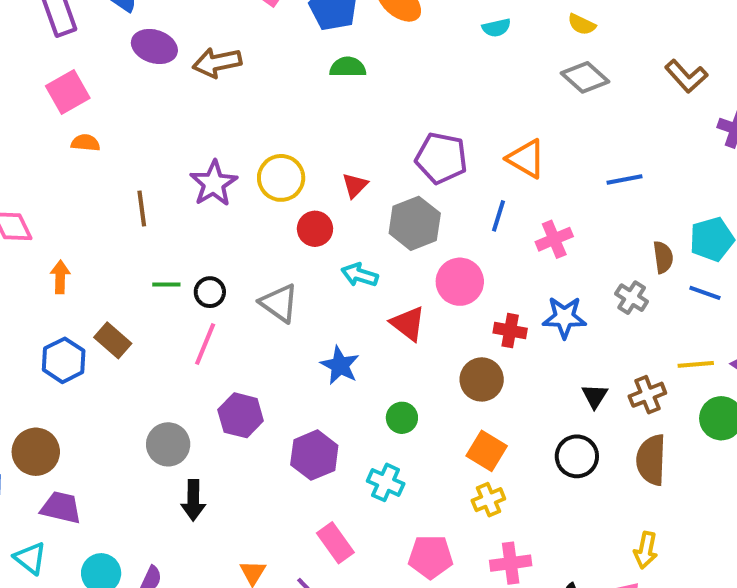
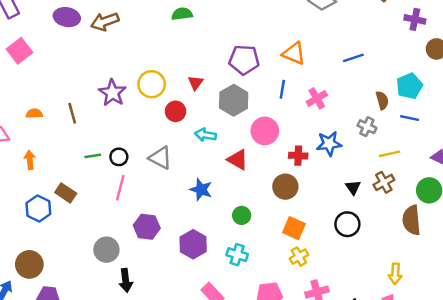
orange semicircle: (85, 143) -> (34, 114), moved
yellow line: (696, 364) -> (390, 154), moved
brown semicircle: (651, 460) -> (412, 220), moved

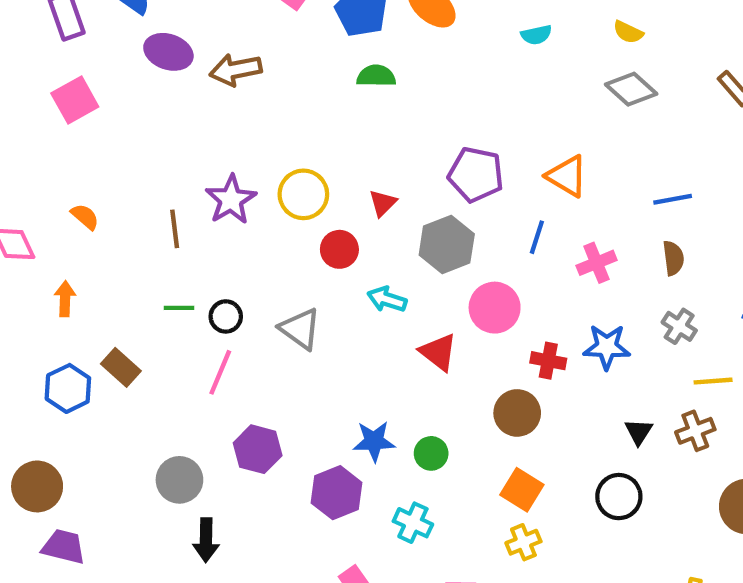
brown semicircle: (382, 100) -> (673, 258), moved
brown line: (72, 113) -> (175, 229), moved
orange semicircle: (34, 114) -> (85, 217), turned 35
blue star: (201, 190) -> (374, 441), moved, turned -30

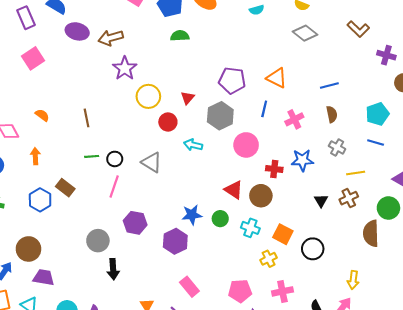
purple star: (231, 200) -> (125, 68), moved
red triangle: (438, 352) -> (234, 190), moved
orange square: (522, 490) -> (283, 234), moved
black circle: (619, 497) -> (313, 249), moved
cyan cross: (413, 523) -> (250, 228), moved

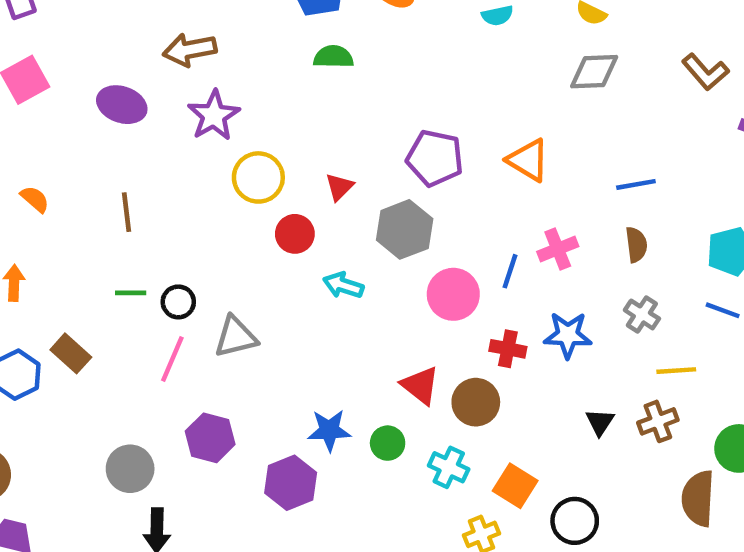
purple ellipse: (77, 31) -> (122, 105), moved
gray diamond: (305, 33) -> (594, 72), turned -45
blue line: (264, 109) -> (510, 271), moved
gray triangle: (152, 162) -> (236, 337), moved, turned -50

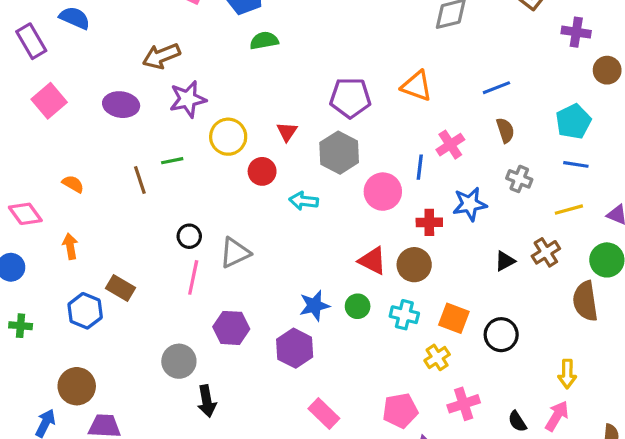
purple star: (214, 115) -> (188, 99), turned 30
green line: (131, 293) -> (172, 161), moved
yellow line: (676, 371) -> (569, 210), moved
black triangle: (600, 422) -> (505, 261), turned 40

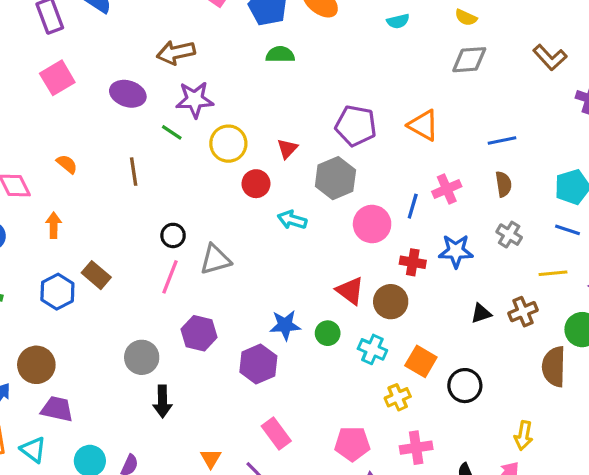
green line: (172, 161) -> (172, 132), moved, turned 35

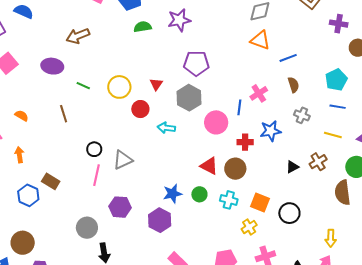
purple star: (195, 100) -> (179, 20), moved
orange triangle: (423, 125) -> (260, 40), moved
yellow line: (553, 273) -> (333, 135), turned 30

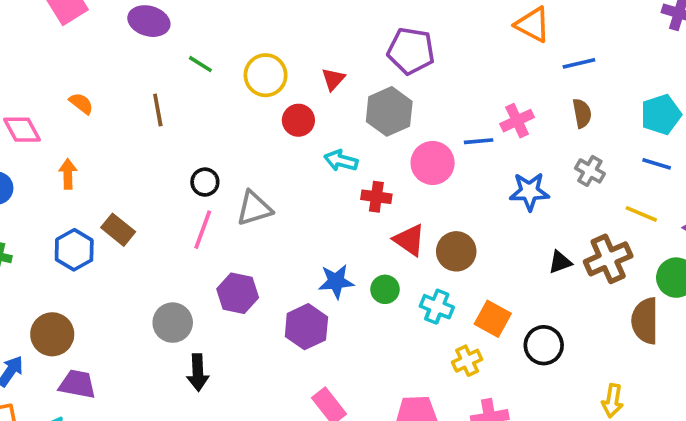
blue line: (239, 107) -> (479, 141), turned 70
red cross: (245, 142) -> (376, 197), moved
brown cross: (318, 162) -> (608, 259), size x1.4

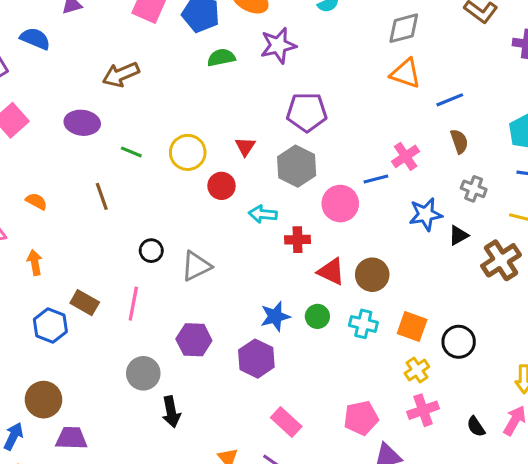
pink line: (203, 230) -> (133, 304), moved
black triangle: (560, 262) -> (458, 235), moved
yellow cross: (467, 361) -> (417, 370), moved

